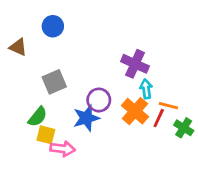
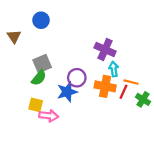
brown triangle: (18, 47) -> (14, 36), turned 32
orange cross: (135, 111) -> (105, 86), turned -30
green semicircle: (38, 117) -> (39, 78), moved

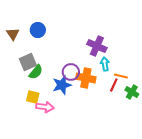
blue circle: (41, 20) -> (38, 30), moved
gray square: (42, 64) -> (28, 62), moved
orange cross: (105, 86) -> (86, 78), moved

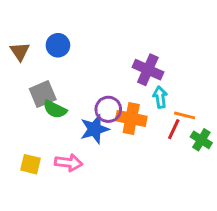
green semicircle: (36, 72) -> (55, 109), turned 77
yellow square: (33, 97) -> (30, 164), moved

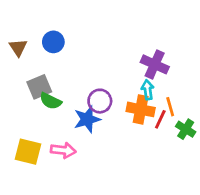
purple cross: (148, 70) -> (155, 64), moved
orange line: (185, 115) -> (170, 107), turned 60
orange cross: (131, 118) -> (141, 109), moved
yellow square: (30, 164) -> (28, 152), size x1.4

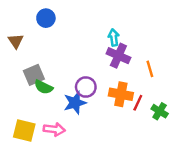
blue circle: (53, 42) -> (46, 18), moved
purple cross: (155, 64) -> (118, 56), moved
cyan arrow: (148, 90) -> (114, 37), moved
orange line: (170, 107) -> (150, 69), moved

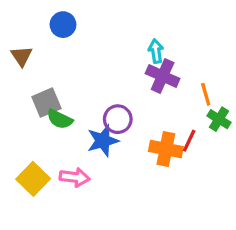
orange cross: (121, 94) -> (166, 149), moved
green cross: (160, 111) -> (219, 119), moved
yellow square: (24, 131) -> (33, 179), turned 30

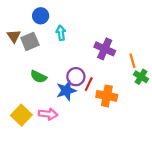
cyan arrow: (156, 51) -> (61, 33), moved
gray square: (46, 103) -> (30, 41), moved
red line: (189, 141) -> (89, 84), moved

